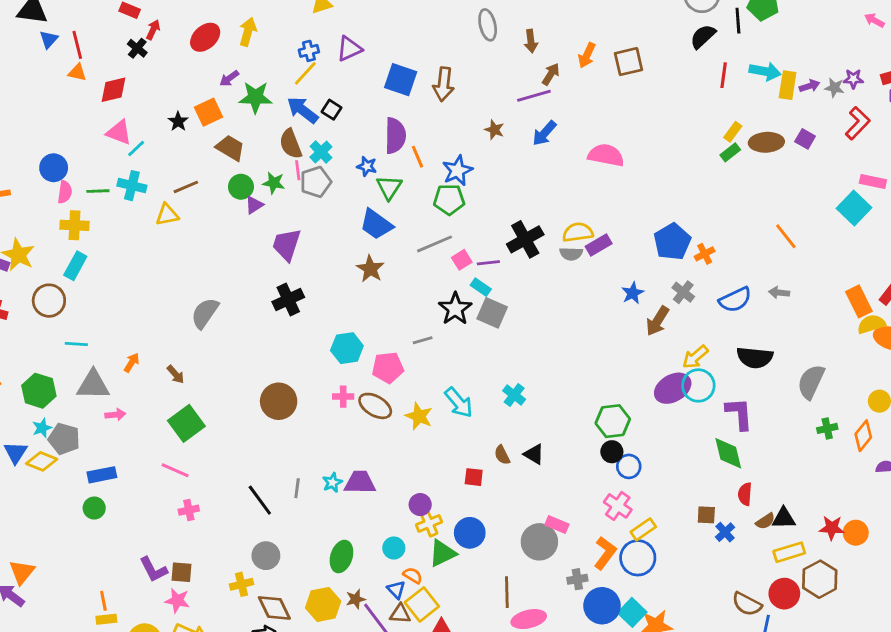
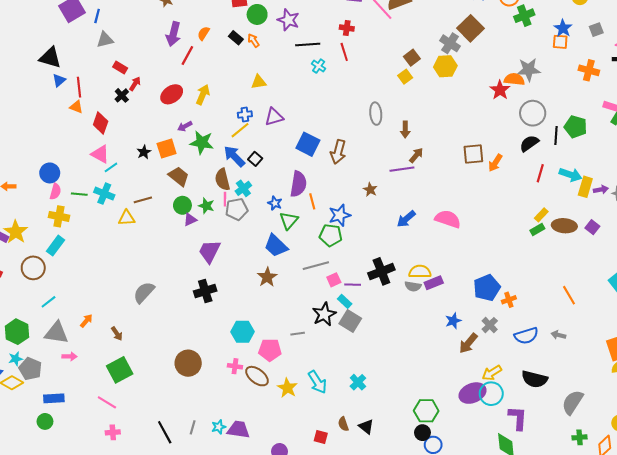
orange arrow: (587, 55) -> (495, 163), moved
red diamond: (114, 90) -> (101, 123), turned -65
blue arrow: (544, 133) -> (406, 219), moved
cyan line: (76, 344) -> (48, 302), turned -49

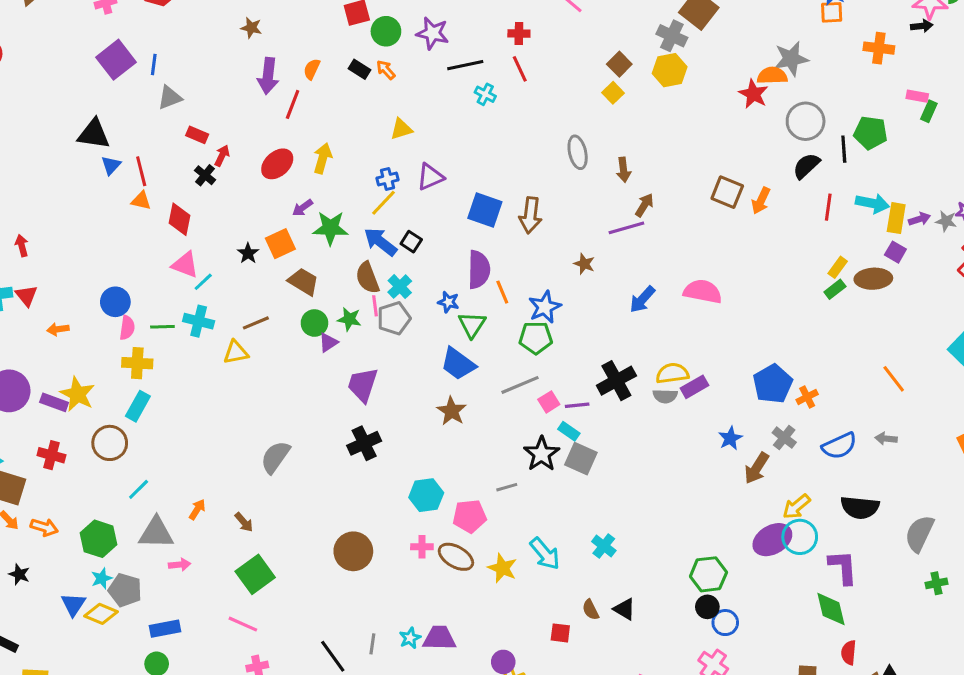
brown square: (473, 154) -> (727, 192), turned 35
purple square: (592, 227) -> (895, 252), moved

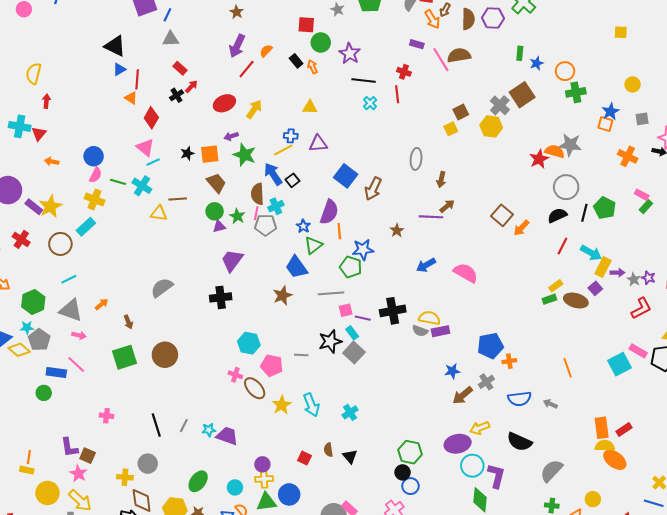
cyan circle: (800, 537) -> (472, 466), moved
brown circle: (353, 551) -> (165, 355), moved
pink line: (243, 624) -> (76, 364), moved

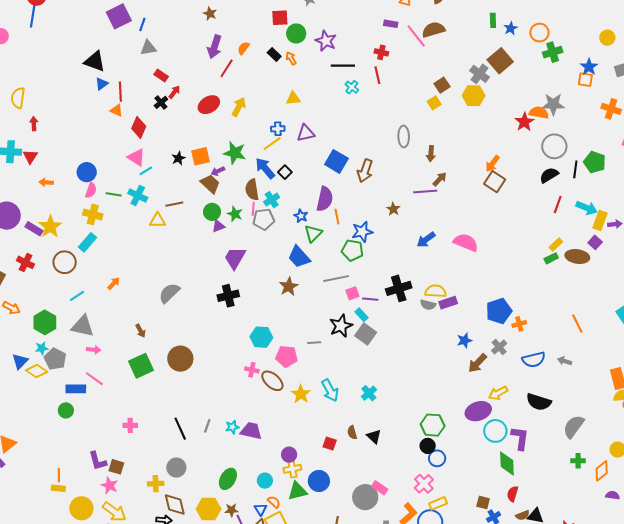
purple arrow: (231, 136) -> (218, 171), moved
orange arrow: (521, 228) -> (492, 164), moved
orange arrow: (102, 304) -> (114, 283), moved

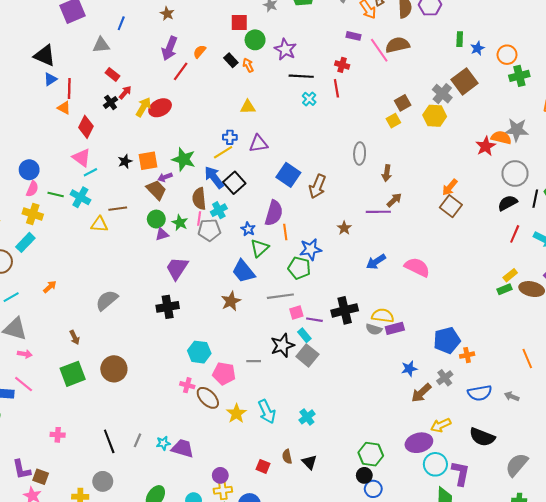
blue line: (142, 25) -> (121, 23), moved
yellow arrow: (239, 107) -> (143, 107), moved
black square: (285, 172) -> (234, 183), size x1.5

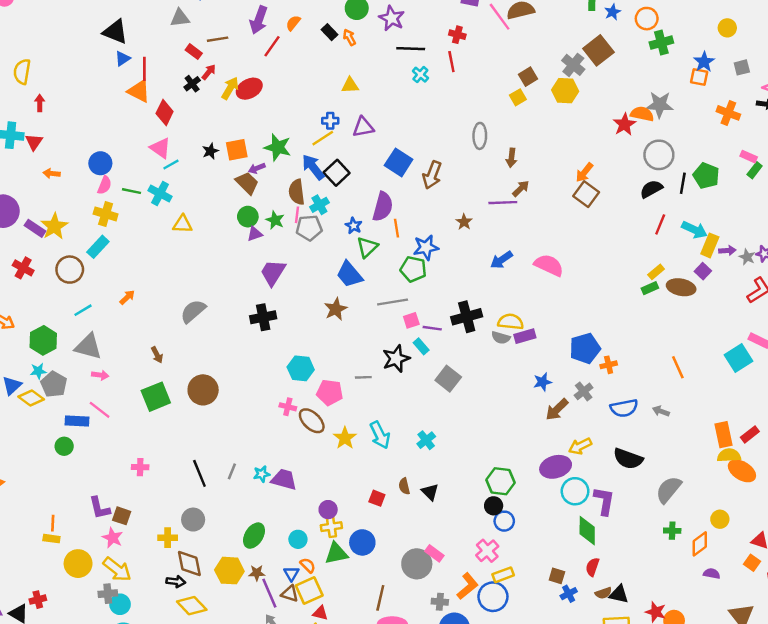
orange triangle: (64, 108) -> (139, 91), size x1.5
brown line: (118, 209) -> (218, 39), moved
gray square: (307, 355) -> (448, 379), moved

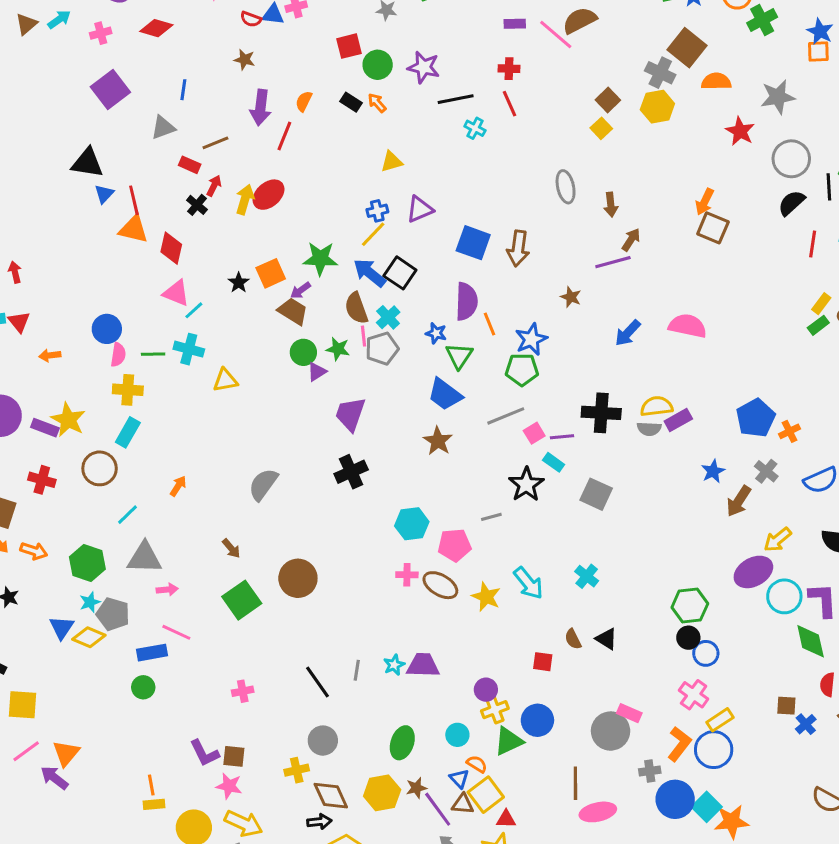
orange semicircle: (642, 114) -> (716, 81), moved
black cross: (467, 317) -> (601, 413), turned 32

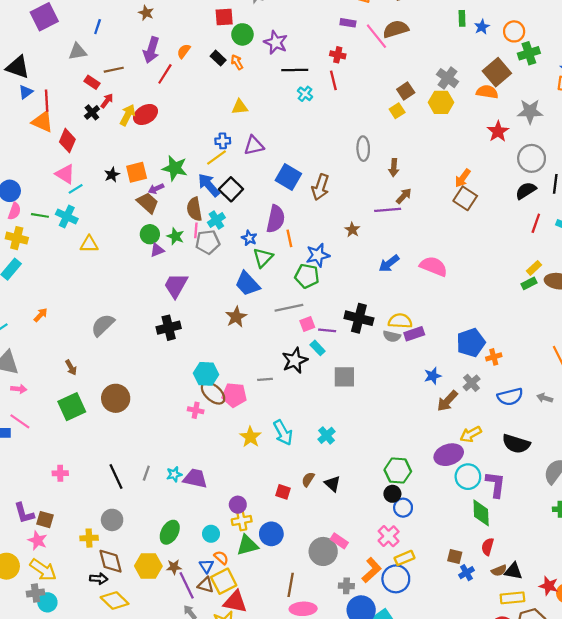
brown square: (687, 48) -> (497, 72), moved
gray square: (596, 494) -> (344, 377), turned -35
brown ellipse: (440, 585) -> (213, 393), moved
brown semicircle: (573, 639) -> (308, 479), turned 48
red triangle: (506, 819) -> (235, 602), size x1.6

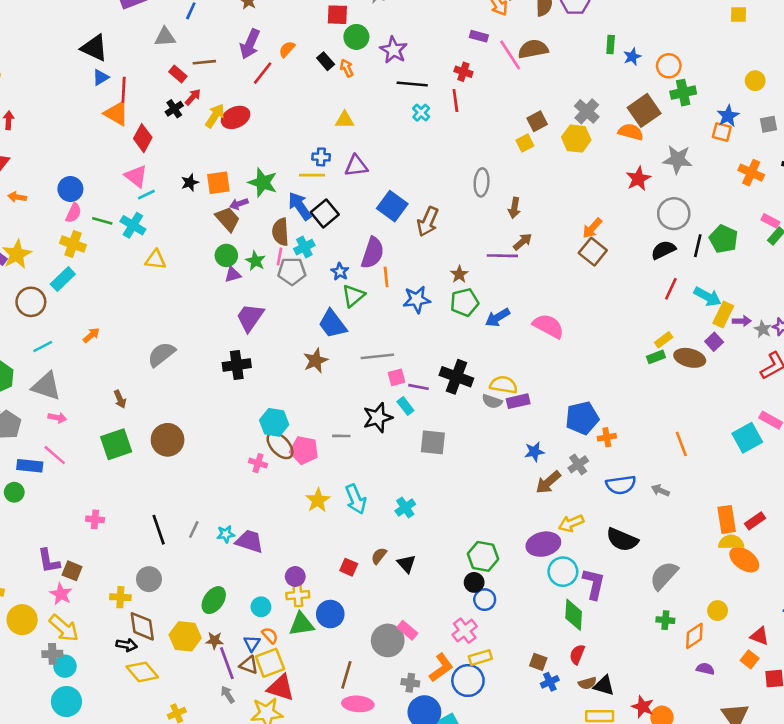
yellow line: (217, 157) -> (312, 175), turned 30
green pentagon: (307, 276) -> (464, 302), moved, turned -30

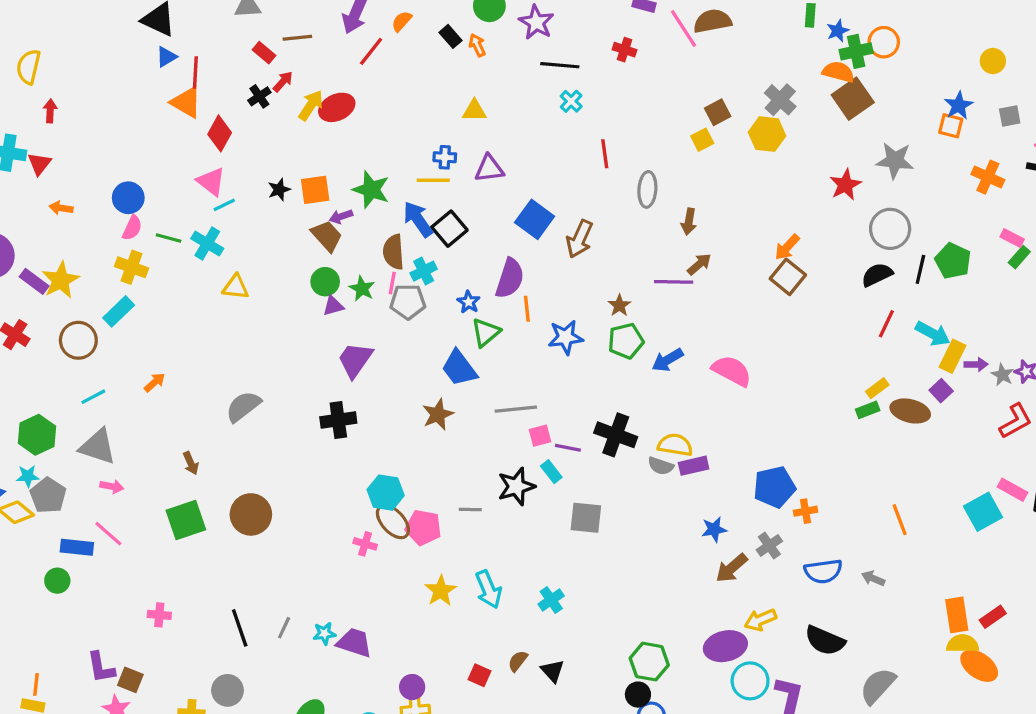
green cross: (683, 93) -> (856, 51), moved
red line: (455, 101) -> (605, 154), moved
orange semicircle: (631, 132) -> (838, 72), moved

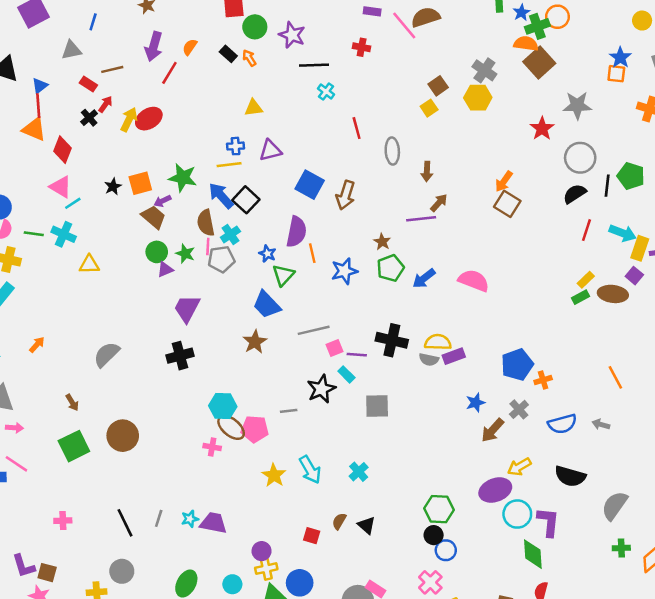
blue triangle: (166, 57) -> (40, 86), moved

